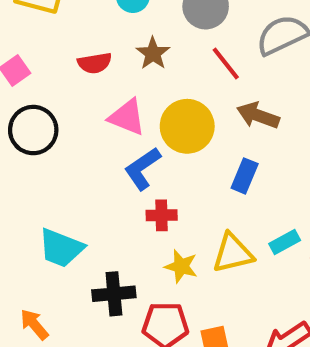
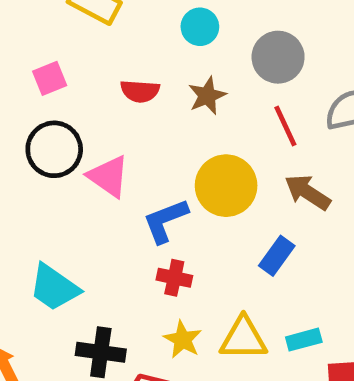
pink triangle: (127, 117) -> (109, 176), moved

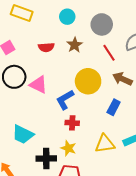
yellow star: (183, 340) -> (68, 148), moved

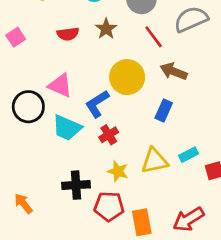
black circle: (14, 77) -> (28, 107), moved
red cross: (72, 123) -> (109, 135), turned -32
cyan trapezoid: (23, 134) -> (67, 128), moved
yellow star: (68, 148) -> (118, 171), moved

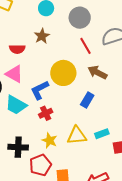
brown star: (106, 29) -> (42, 36), moved
red semicircle: (68, 34) -> (17, 49), moved
red pentagon: (109, 206) -> (40, 165), turned -30

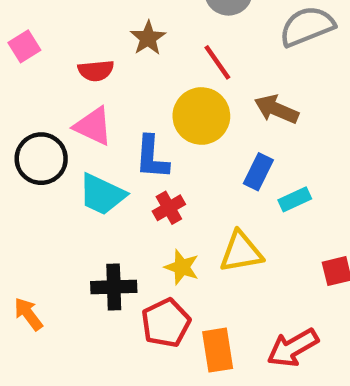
red line: (85, 46) -> (217, 62), moved
blue L-shape: (40, 90) -> (152, 157), turned -55
cyan rectangle: (102, 134) -> (295, 199), moved

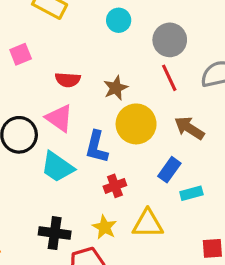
brown star: (148, 38) -> (116, 88), moved
red line: (217, 62) -> (169, 78), moved
red cross: (169, 208) -> (115, 186), moved

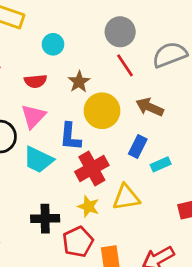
cyan circle: (119, 20) -> (53, 44), moved
pink triangle: (59, 118) -> (33, 116), turned 48
red cross: (115, 186) -> (92, 168), size x1.6

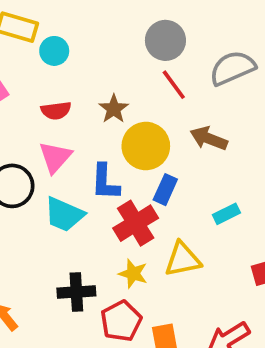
cyan circle: (53, 44) -> (54, 51), moved
blue rectangle: (138, 147) -> (165, 190), moved

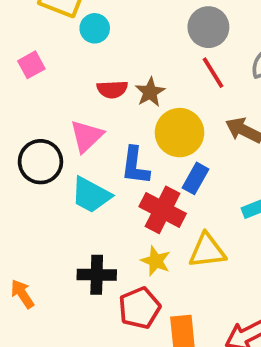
red semicircle: (56, 111) -> (112, 89), moved
red cross: (136, 223) -> (163, 210), turned -36

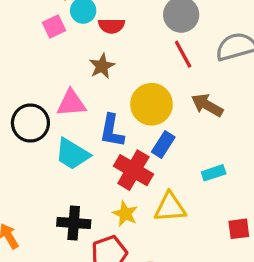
pink square: (31, 65) -> (54, 26), moved
red semicircle: (112, 89) -> (111, 26), moved
brown star: (150, 92) -> (102, 66), moved
pink triangle: (87, 136) -> (71, 103), turned 36

